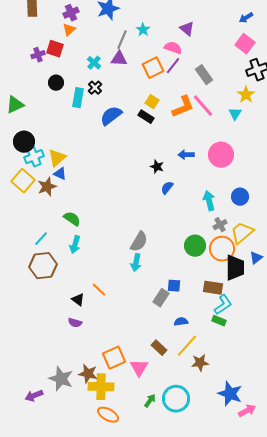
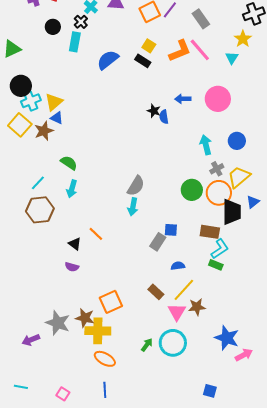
black cross: (95, 88) -> (81, 22), moved
blue semicircle: (167, 188) -> (164, 117), moved, turned -48
pink triangle: (139, 368) -> (177, 312), moved

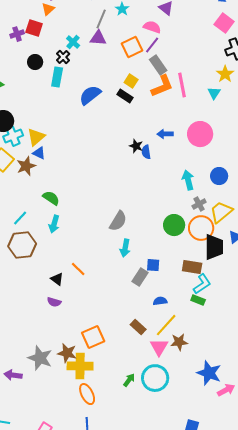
gray rectangle: (201, 19) -> (158, 65), moved
pink line: (200, 50) -> (182, 85), turned 30
cyan arrow: (133, 207) -> (125, 248), moved
purple arrow: (31, 340) -> (13, 375), turned 30
orange ellipse: (105, 359) -> (87, 394), turned 35

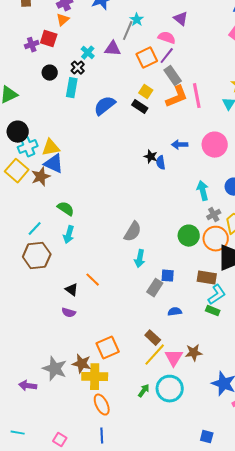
gray line: (101, 19) -> (128, 31), moved
yellow triangle: (36, 137) -> (51, 148), turned 30
blue triangle: (39, 153) -> (54, 164), size x1.5
yellow line: (166, 325) -> (155, 355), moved

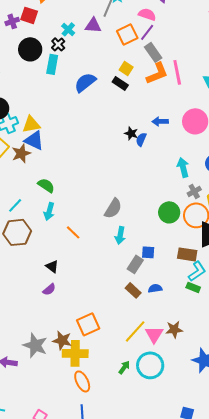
black circle: (50, 73) -> (30, 49), size x1.5
blue semicircle: (161, 163) -> (141, 139), turned 32
orange line: (93, 280) -> (73, 232), moved
purple semicircle: (69, 313) -> (49, 289), turned -56
brown rectangle: (153, 338) -> (133, 290), moved

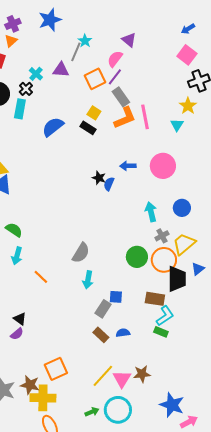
pink semicircle: (147, 14) -> (115, 59), turned -72
black triangle: (52, 266) -> (20, 319), moved
green arrow: (124, 367) -> (92, 412), turned 32

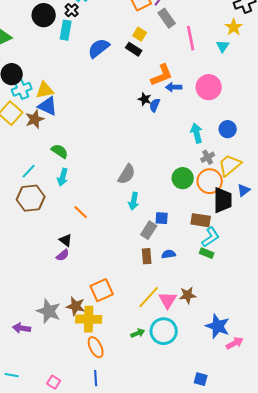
orange L-shape: (125, 118) -> (162, 75), moved
orange line: (41, 277) -> (81, 212), moved
brown rectangle: (101, 335) -> (147, 256), turned 42

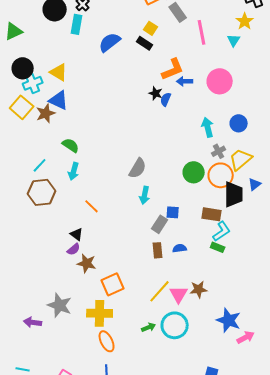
yellow triangle: (45, 90) -> (59, 72), moved, turned 42
brown star: (76, 306) -> (87, 263), moved

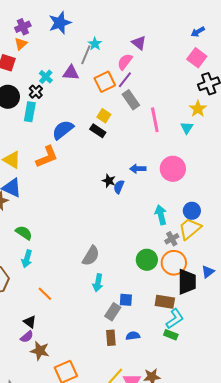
orange L-shape: (173, 69) -> (47, 157), moved
yellow trapezoid: (241, 159) -> (190, 229), moved

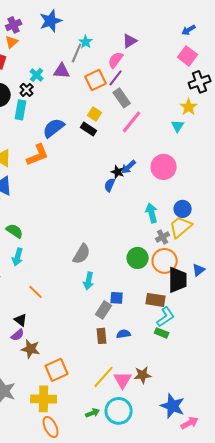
purple triangle: (139, 43) -> (130, 41), turned 49
pink line: (155, 120) -> (132, 122), moved, turned 50
blue arrow: (138, 169) -> (129, 167), turned -42
black star: (109, 181) -> (118, 172), moved

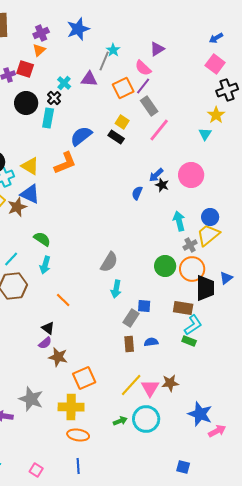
pink semicircle: (116, 60) -> (143, 68), turned -84
black star: (118, 172) -> (162, 185), moved
orange ellipse: (51, 427) -> (78, 435), turned -55

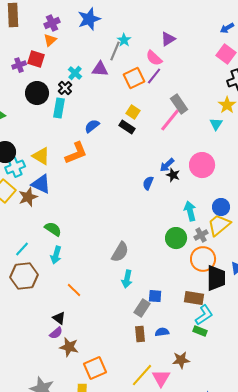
gray rectangle: (149, 106) -> (179, 104), moved
blue semicircle: (81, 136) -> (92, 126), size x0.7
green circle: (165, 266) -> (176, 238), moved
brown star: (170, 383) -> (181, 360), moved

